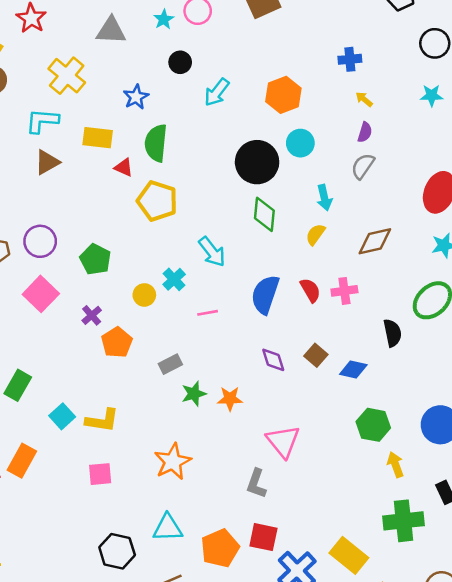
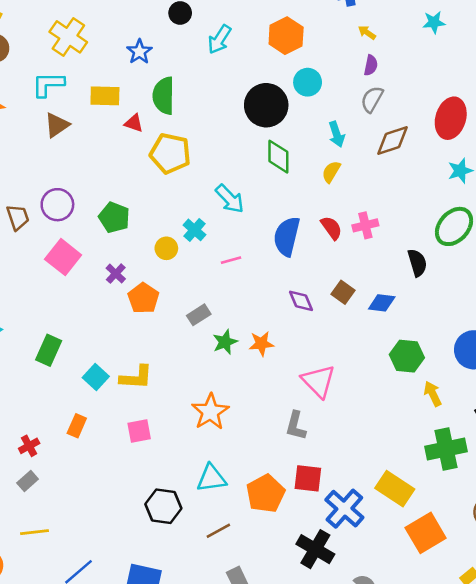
brown diamond: (375, 241) -> (392, 140), moved
orange rectangle: (22, 461) -> (77, 426), moved, size x0.7

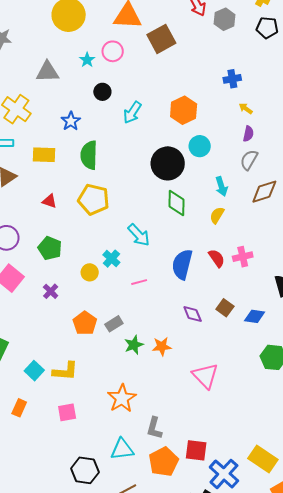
red triangle: (134, 123) -> (49, 201), moved
orange pentagon: (143, 298) -> (85, 323), moved
gray L-shape: (296, 426) -> (154, 428), moved

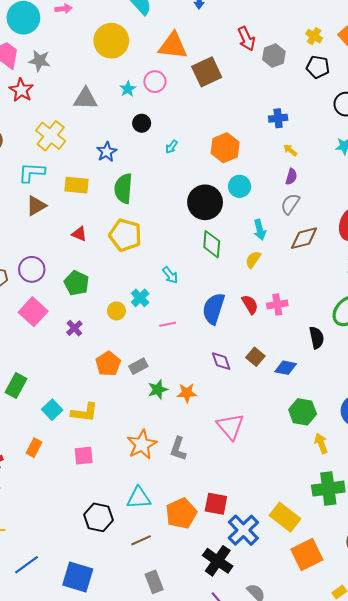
cyan arrow: (132, 112) -> (172, 147), size x0.6
cyan arrow: (139, 235) -> (170, 275), size x0.7
gray L-shape: (154, 428) -> (178, 449), moved

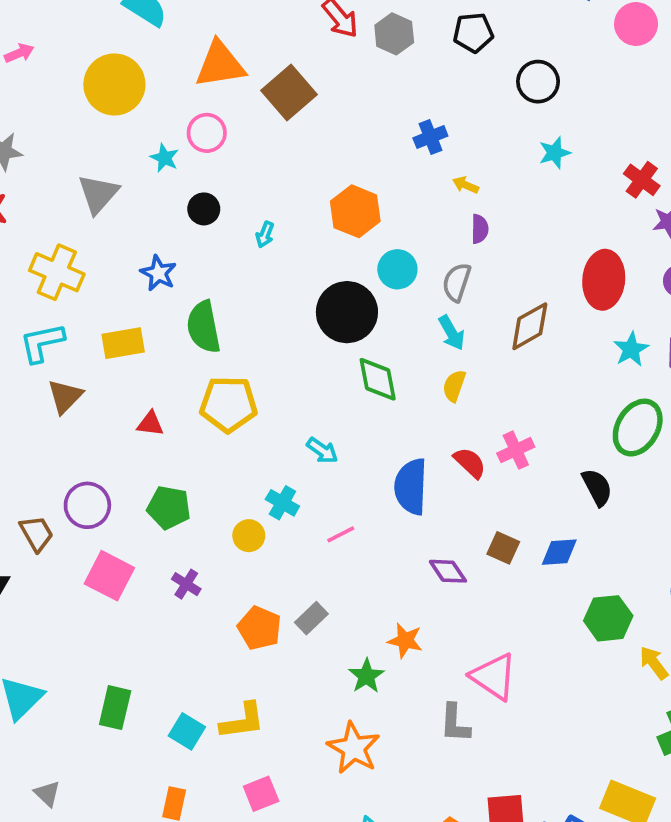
gray triangle: (86, 99) -> (98, 194), turned -35
gray semicircle: (290, 204) -> (457, 282), moved
green star: (158, 389) -> (366, 676), moved
orange star: (187, 393) -> (405, 640), turned 30
gray L-shape: (178, 449) -> (455, 723), moved

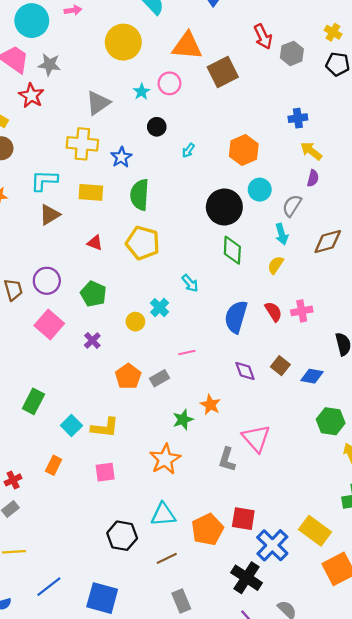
yellow arrow: (466, 185) -> (311, 151), size x1.5
yellow cross: (57, 272) -> (82, 144), moved, turned -32
pink line: (341, 534) -> (187, 353), moved

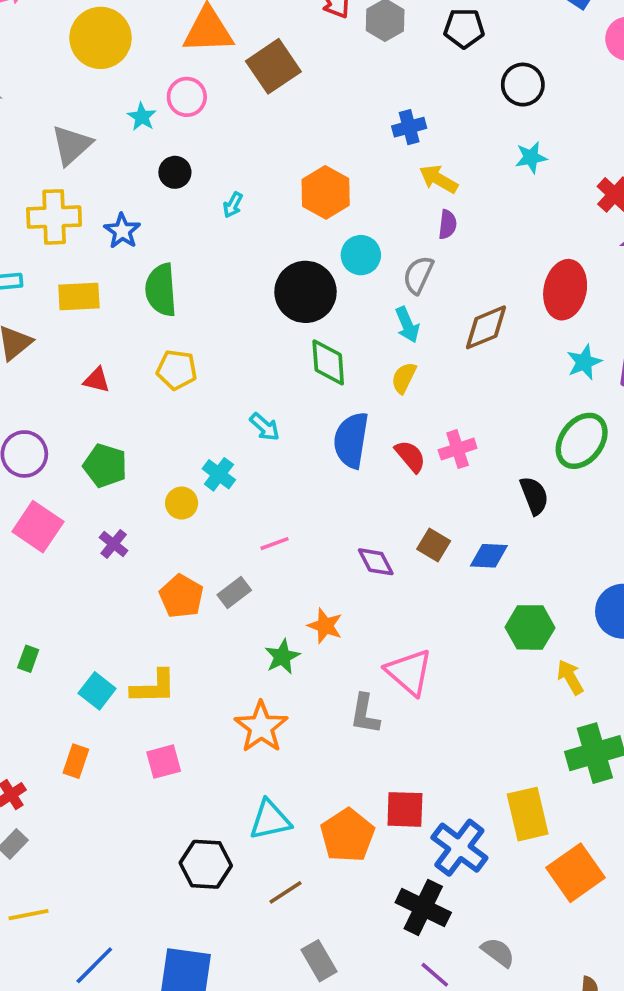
yellow pentagon: (143, 243) -> (177, 370), size x0.7
blue semicircle: (236, 317) -> (351, 440), moved
green rectangle: (33, 401) -> (28, 659), size x0.6
yellow rectangle: (315, 531) -> (528, 814), turned 48

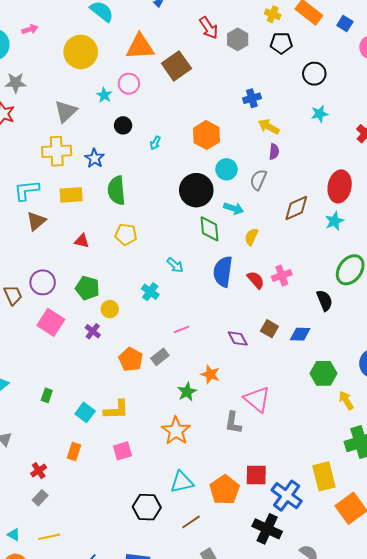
cyan arrow: (407, 325) -> (234, 208), moved, turned -48
cyan star: (584, 362) -> (334, 221), moved
yellow circle: (182, 503) -> (110, 309), moved

